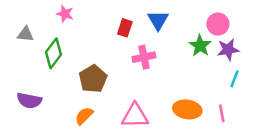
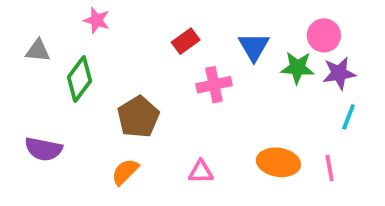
blue triangle: (158, 20) -> (254, 47), moved
red rectangle: (125, 28) -> (186, 41), turned 36
green star: (200, 46) -> (297, 68), turned -30
pink triangle: (135, 116) -> (201, 172), size x0.6

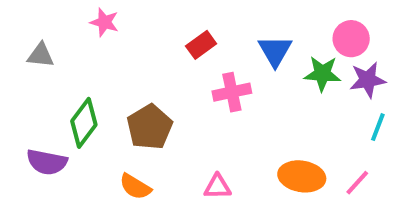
green diamond: (80, 79) -> (84, 123), moved
pink line: (330, 168) -> (357, 183), turned 52
orange semicircle: (125, 172) -> (135, 187), turned -104

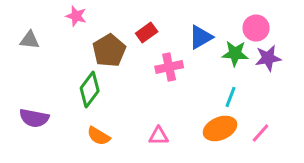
blue triangle: (275, 51) -> (201, 37), turned 30
green diamond: (84, 123) -> (90, 89), moved
brown pentagon: (150, 127) -> (109, 51), moved
cyan line: (378, 127) -> (231, 97), moved
orange ellipse: (302, 176) -> (220, 128), turned -32

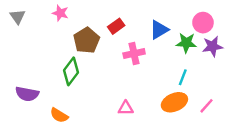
gray triangle: (30, 40) -> (18, 17), moved, turned 49
orange semicircle: (99, 136) -> (59, 115), moved

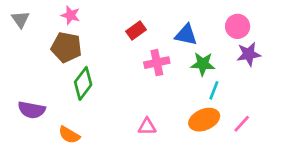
blue triangle: (159, 30) -> (186, 35), turned 42
brown pentagon: (86, 40) -> (66, 47), moved, turned -30
green star: (186, 43) -> (203, 64), moved

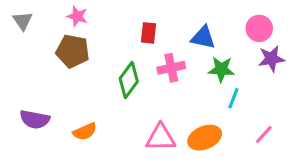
red rectangle: (136, 31) -> (148, 33), turned -48
green diamond: (83, 83) -> (129, 80), moved
orange ellipse: (204, 120) -> (205, 138), moved
pink triangle: (147, 127) -> (161, 138), size x1.5
orange semicircle: (69, 135) -> (85, 132), moved, turned -55

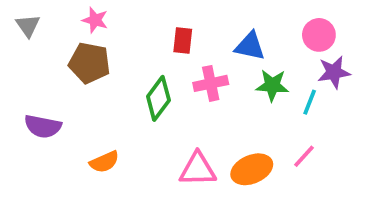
cyan line: (233, 98) -> (310, 102), moved
purple semicircle: (35, 119) -> (43, 126), moved
pink line: (264, 135) -> (304, 156), moved

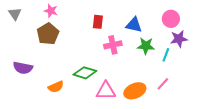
brown pentagon: (89, 63) -> (48, 34), turned 30
green diamond: (158, 98) -> (85, 73), moved, turned 70

